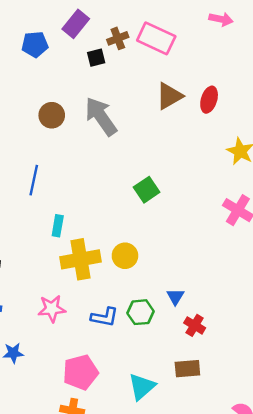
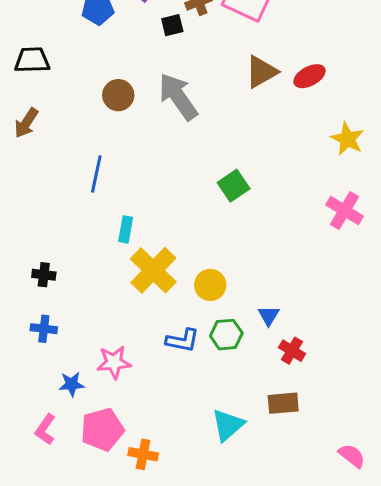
red ellipse: (209, 100) -> (309, 76), turned 45
yellow circle: (125, 256) -> (210, 285), moved
yellow cross: (81, 259) -> (153, 270), turned -36
pink star: (52, 309) -> (114, 362), moved
pink pentagon: (81, 372) -> (102, 429), moved

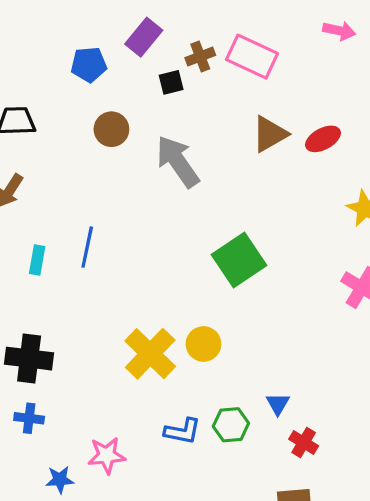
brown circle: (118, 95) -> (111, 129), moved
green square: (234, 186) -> (239, 260), size x1.5
cyan rectangle: (126, 229) -> (37, 260), moved
black cross: (44, 275) -> (29, 359), size x1.8
yellow circle: (210, 285) -> (203, 344), moved

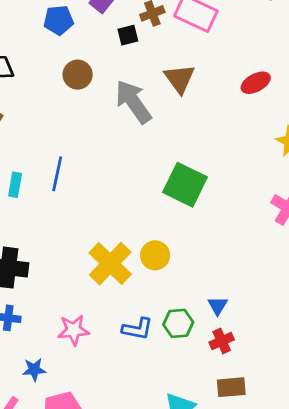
brown triangle: (270, 134) -> (180, 79), moved, turned -36
green square: (239, 260) -> (185, 185), turned -30
red cross: (304, 443) -> (222, 341), moved, turned 35
pink star: (107, 455) -> (74, 330), moved

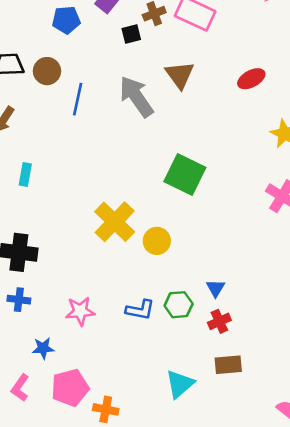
brown circle: (78, 75) -> (47, 71), moved
blue line: (57, 174) -> (78, 99), moved
yellow cross: (110, 264) -> (115, 222), moved

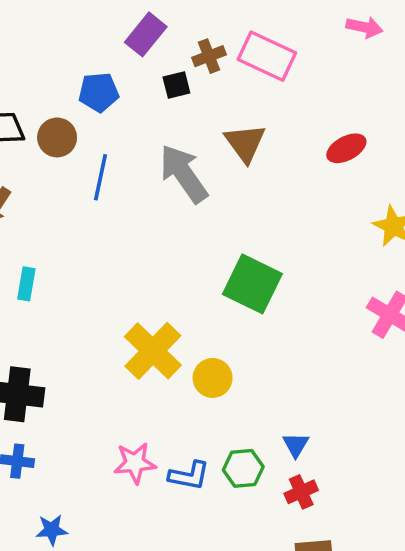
blue pentagon: (66, 20) -> (99, 92), moved
pink star: (80, 311) -> (135, 463), moved

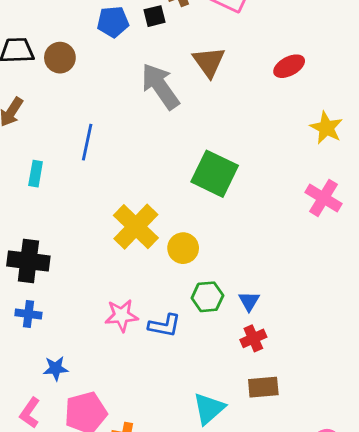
blue pentagon: (99, 92) -> (113, 22), moved
blue line: (100, 177) -> (87, 142), moved
green hexagon: (243, 468) -> (207, 297), moved

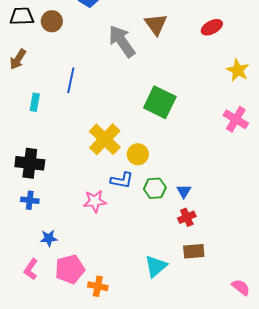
blue L-shape: (164, 325) -> (122, 180), moved

